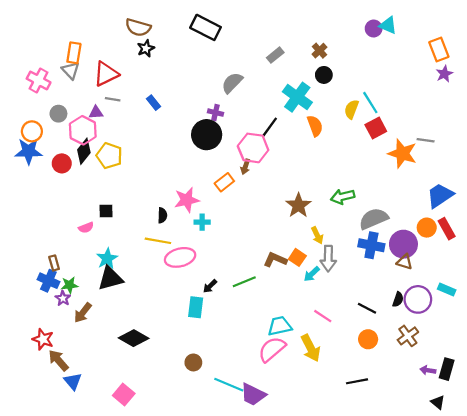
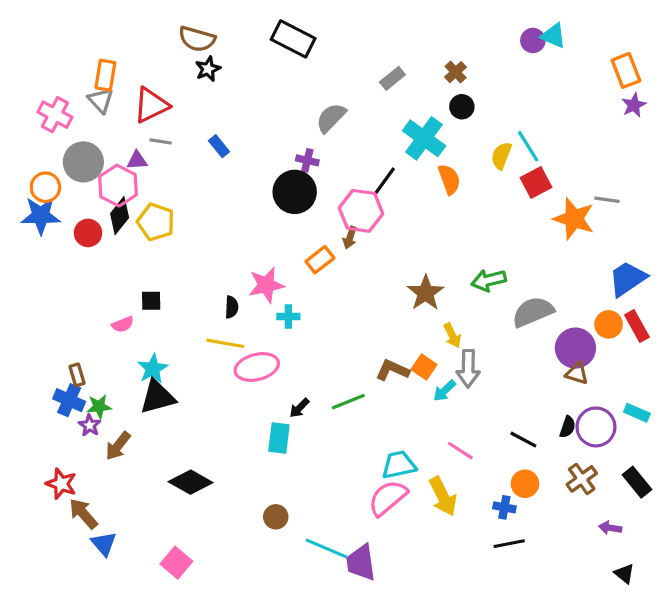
gray circle: (58, 114) -> (83, 162), size x1.6
blue cross: (371, 245) -> (504, 507), moved, size x0.6
black rectangle: (447, 369) -> (637, 482), moved, turned -55
purple trapezoid: (253, 395) -> (361, 563), turned 56

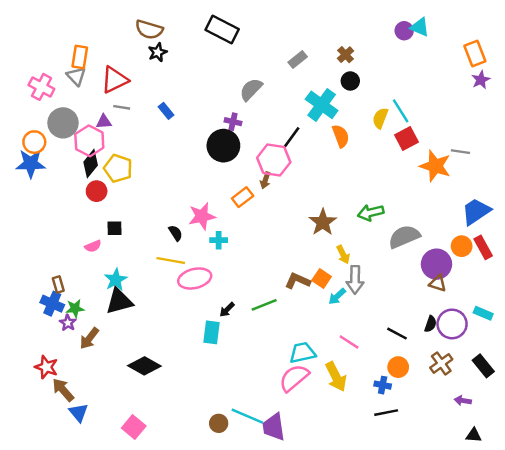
red circle: (88, 233) -> (97, 191), moved
black semicircle: (232, 307) -> (176, 233), turned -35
brown circle: (276, 517) -> (219, 423), moved
black triangle: (624, 574) -> (474, 435), turned -35

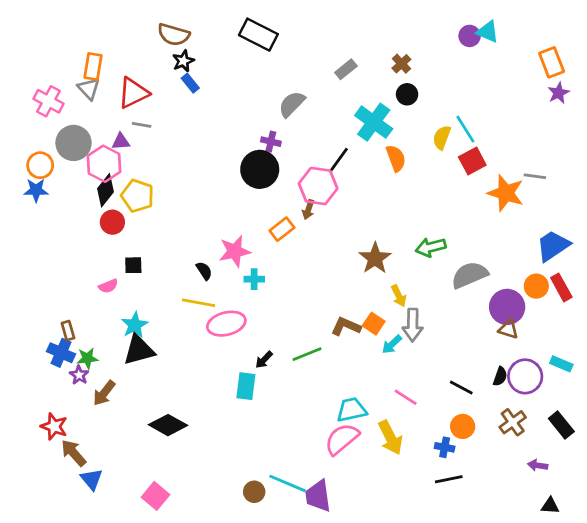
blue rectangle: (166, 111) -> (190, 83), moved
blue star: (31, 164) -> (36, 190), size x0.7

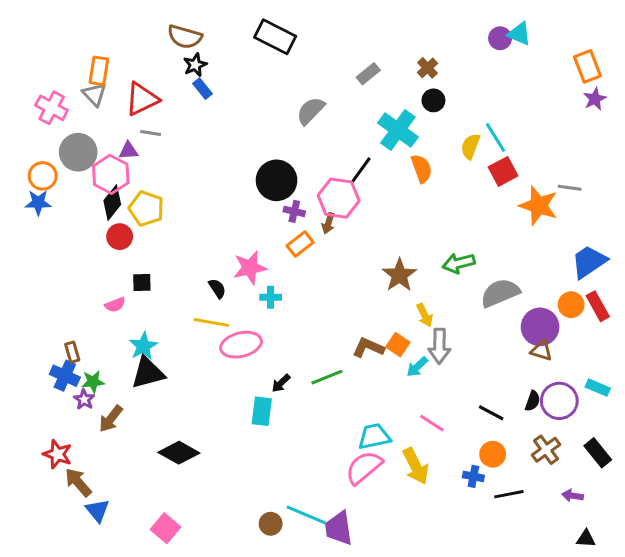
purple cross: (271, 142) -> (294, 211), moved
black line: (449, 479) -> (509, 494), moved

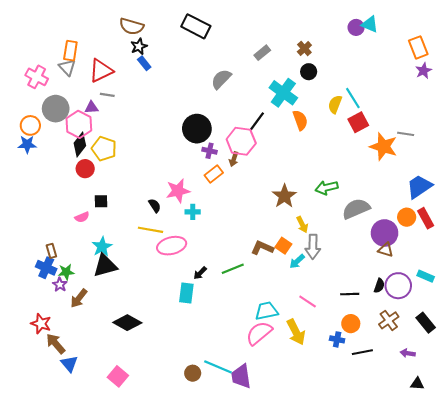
black line: (491, 413) -> (350, 294), turned -30

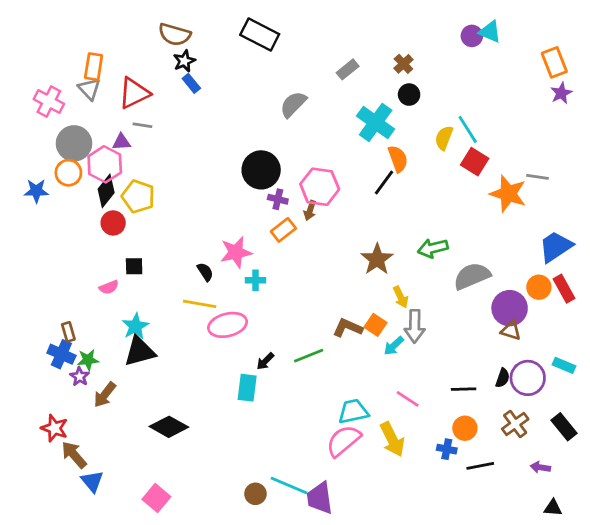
black line: (257, 121) -> (384, 182), moved
red square: (358, 122) -> (475, 162), turned -30
orange circle: (30, 125) -> (68, 173), moved

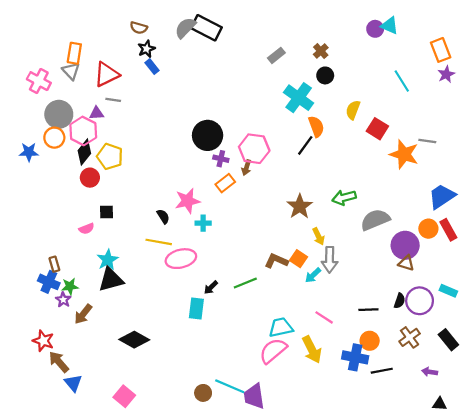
brown semicircle: (175, 35) -> (139, 28), size x0.7
gray semicircle: (293, 104) -> (185, 28), moved
cyan line: (468, 129) -> (402, 81), moved
blue cross: (447, 449) -> (355, 357), size x1.6

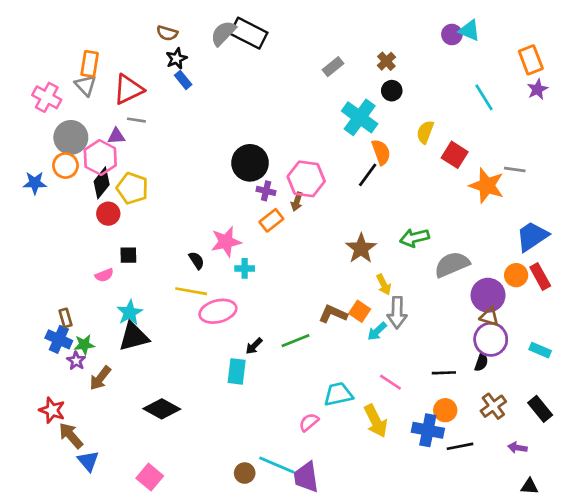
purple circle: (420, 301) -> (491, 339), moved
pink semicircle: (273, 351) -> (309, 422), moved, size x0.6

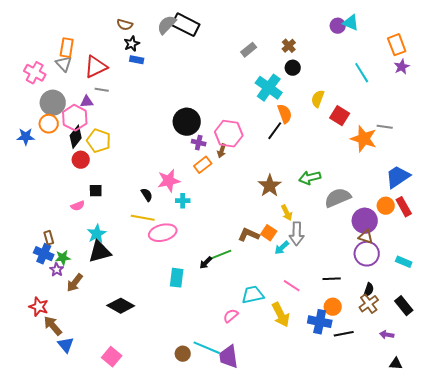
blue rectangle: (183, 80) -> (137, 60), turned -40
black arrow: (254, 346) -> (206, 263), moved
black semicircle: (481, 362) -> (369, 290), moved

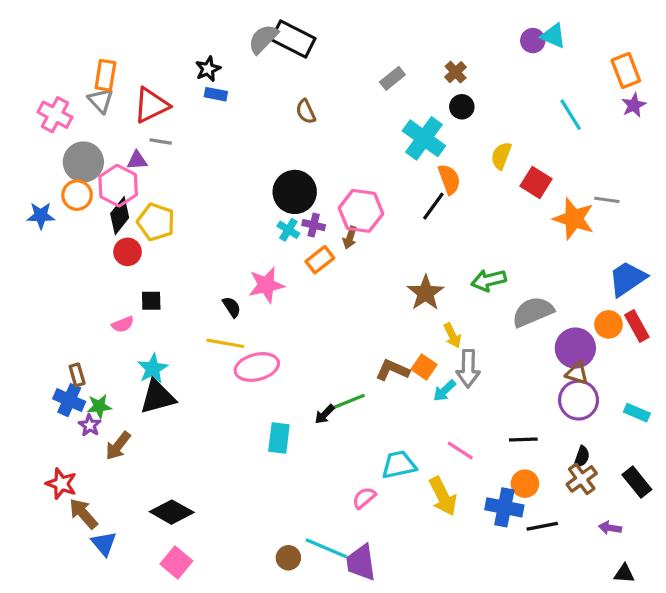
brown semicircle: (125, 25) -> (306, 112), moved, turned 49
cyan cross: (183, 201) -> (288, 230), moved, turned 32
black diamond: (121, 306) -> (172, 512), moved

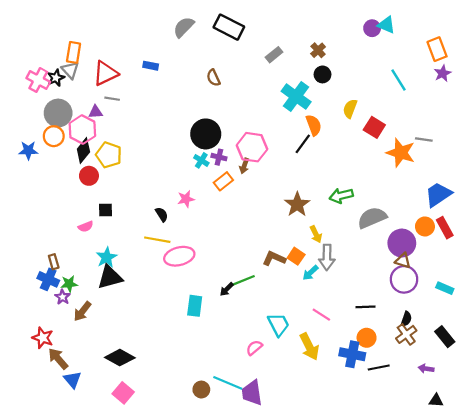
black rectangle: (293, 39) -> (229, 27), moved
black star: (208, 69) -> (56, 78), moved
pink star: (266, 285) -> (186, 199), size x0.7
cyan trapezoid: (399, 465) -> (278, 325), turned 75

